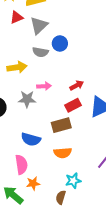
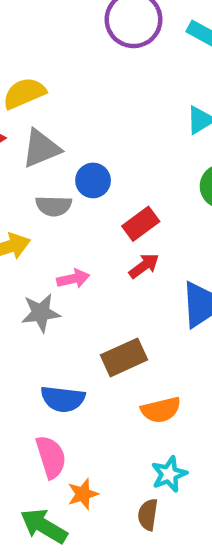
gray triangle: (39, 25) -> (41, 148), turned 30
red rectangle: (73, 105) -> (141, 224), moved
orange semicircle: (63, 153) -> (161, 410), moved

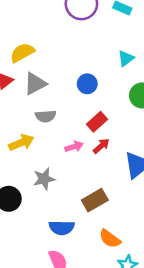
blue circle: (93, 180) -> (87, 84), moved
pink arrow: (73, 279) -> (74, 147), moved
orange semicircle: (161, 410) -> (110, 239), moved, turned 55

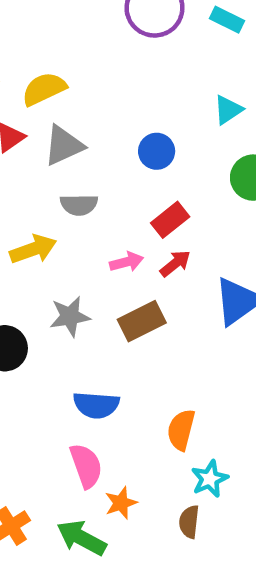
brown rectangle: (95, 200) -> (142, 321), moved
orange semicircle: (110, 239) -> (181, 430), turned 65

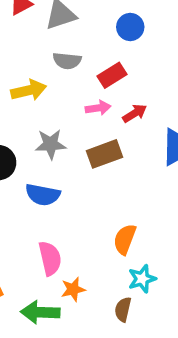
red rectangle: (170, 220) -> (112, 75), moved
blue semicircle: (96, 405) -> (43, 195), moved
green arrow: (81, 538) -> (40, 312), turned -33

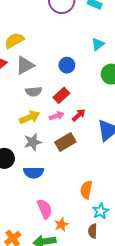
yellow arrow: (29, 90) -> (30, 117), moved

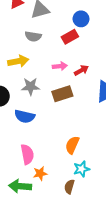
gray semicircle: (34, 92) -> (33, 36), moved
red rectangle: (61, 95) -> (70, 37), moved
yellow arrow: (30, 117) -> (18, 61), moved

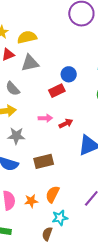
gray semicircle: (33, 36) -> (13, 89), moved, turned 35
brown rectangle: (62, 94) -> (44, 161), moved
orange star: (40, 173) -> (31, 201), moved

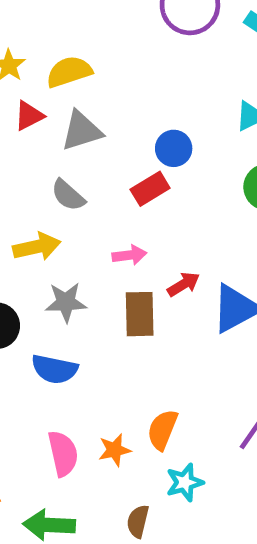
gray semicircle: (13, 89) -> (68, 195), moved
red arrow: (66, 123) -> (184, 284), moved
brown rectangle: (44, 161) -> (140, 314), moved, turned -72
brown semicircle: (47, 234) -> (138, 521), moved

